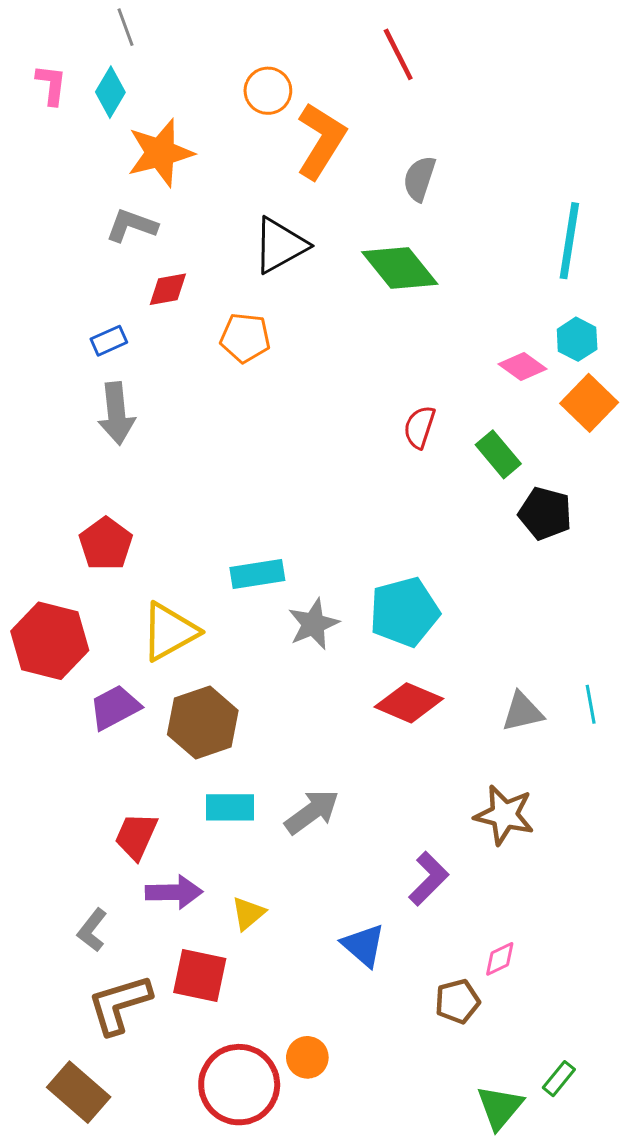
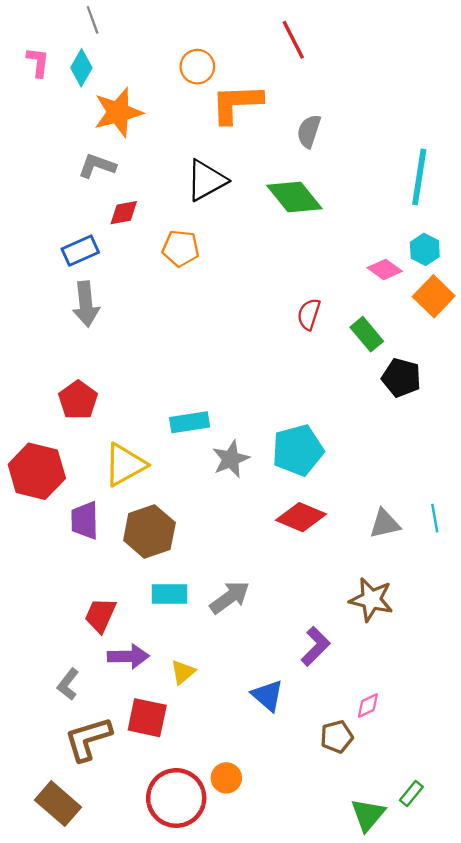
orange L-shape: (321, 141) -> (236, 103), turned -124
blue rectangle: (109, 341) -> (80, 251), size x1.4
purple trapezoid: (115, 707) -> (85, 520), turned -63

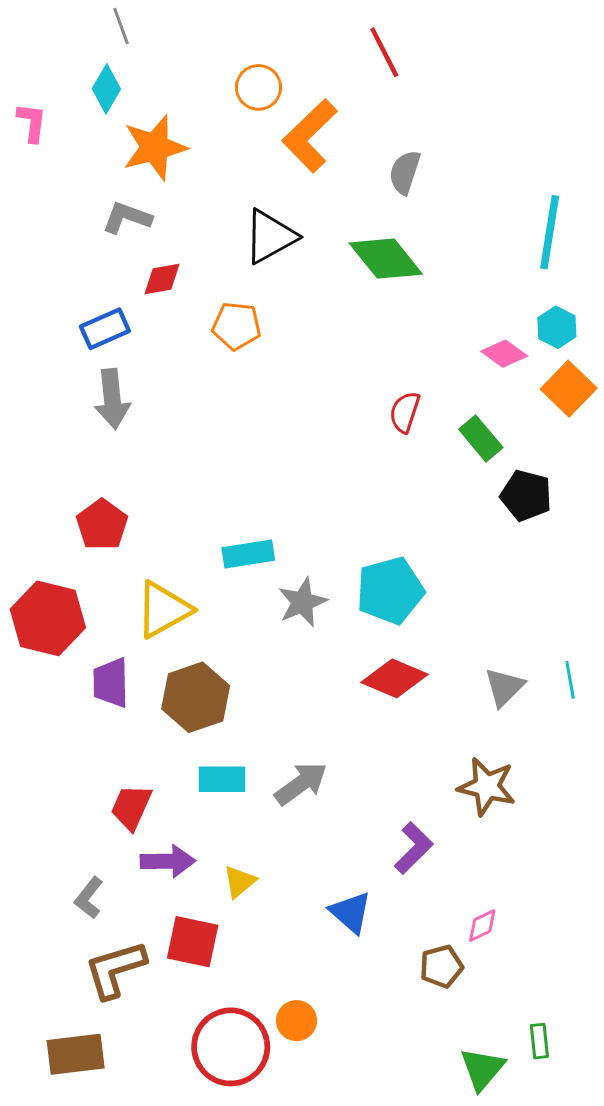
pink L-shape: (38, 62) -> (32, 122), moved
orange L-shape: (236, 103) -> (310, 136), turned -42
gray triangle: (385, 524) -> (504, 687), turned -32
green rectangle: (411, 794) -> (539, 1041), turned -45
brown rectangle: (58, 804) -> (76, 1054), turned -48

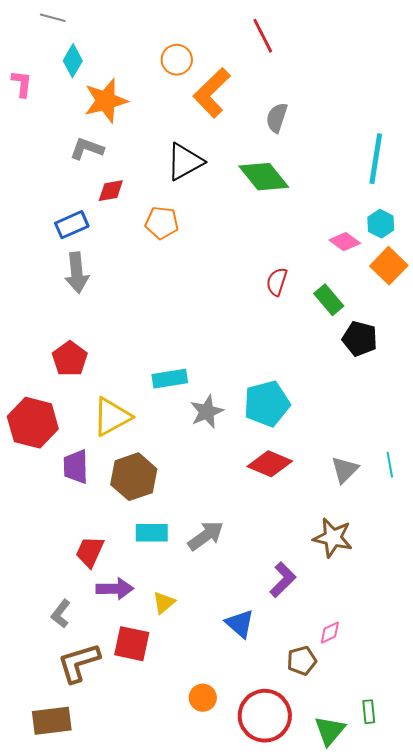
gray line: (121, 26) -> (53, 18), moved, turned -55
red circle: (231, 1047) -> (265, 716), moved

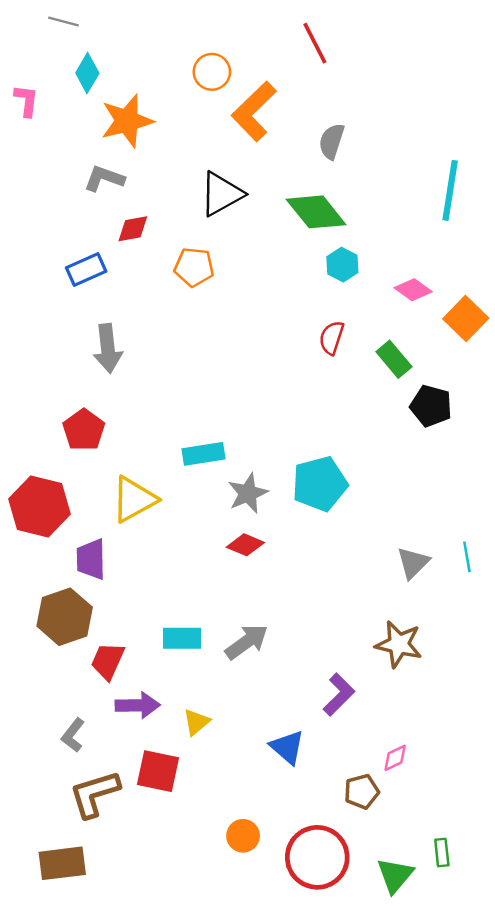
cyan hexagon: (381, 224) -> (342, 265), moved
gray arrow: (77, 273) -> (108, 348), moved
red diamond: (270, 464) -> (245, 545), moved, size x0.7
brown hexagon: (134, 477) -> (65, 617), moved

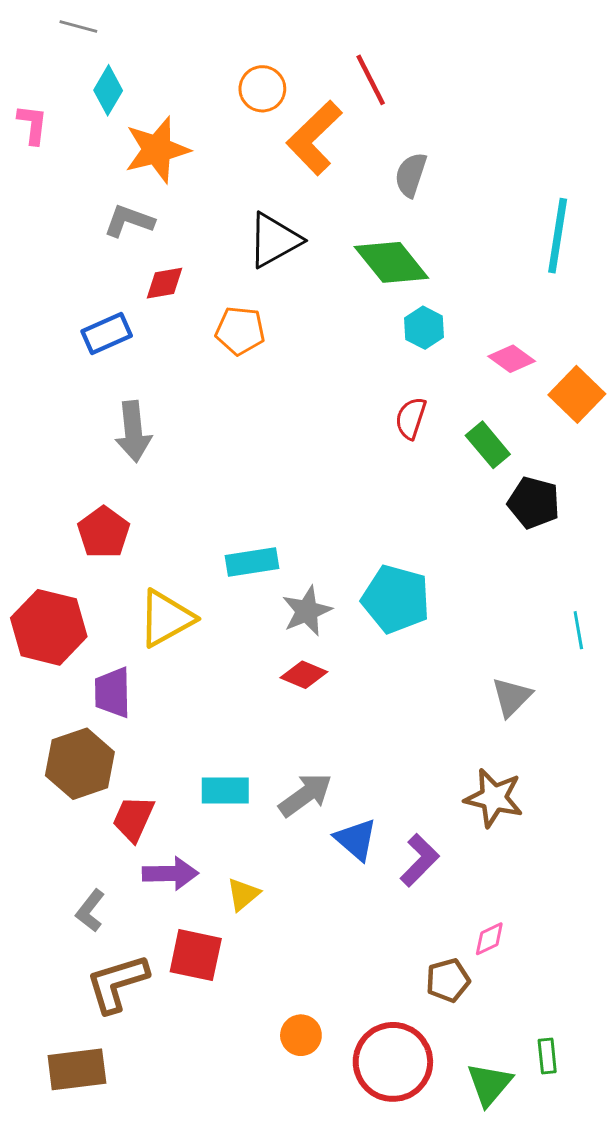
red line: (315, 43) -> (371, 80), moved
cyan pentagon: (320, 484) -> (396, 599), turned 30
cyan line: (467, 557) -> (578, 630), moved
blue triangle: (287, 747) -> (356, 839), moved

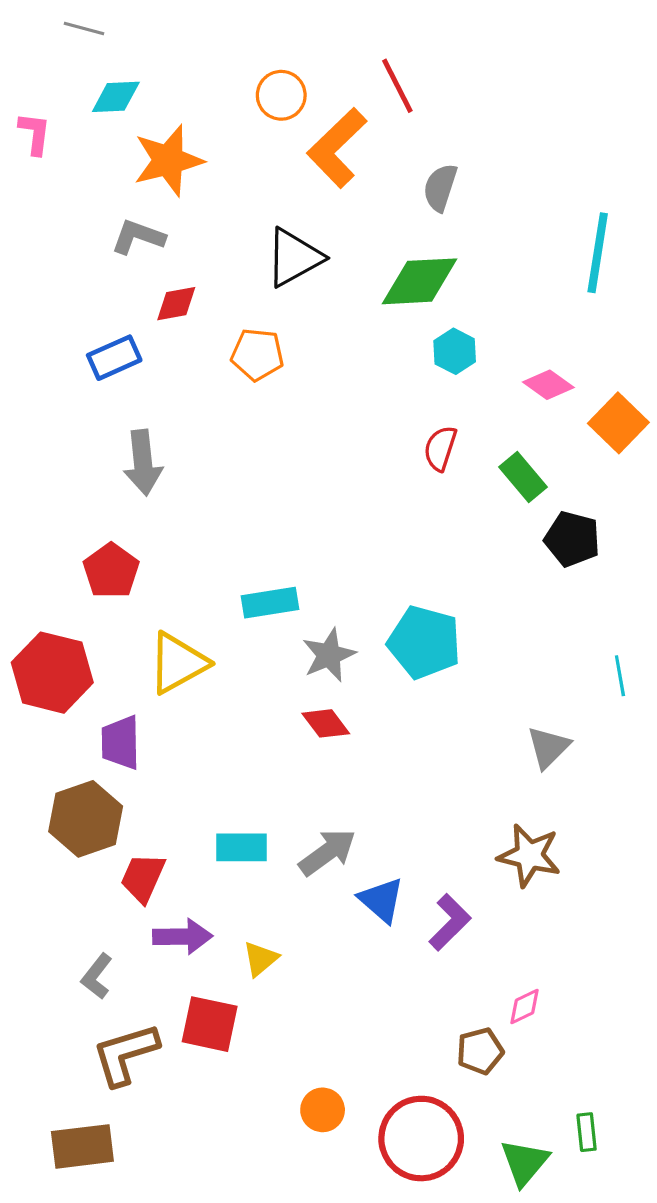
cyan diamond: (108, 90) -> (116, 97), turned 57
green diamond: (391, 262) -> (420, 281), turned -54
red diamond: (304, 675) -> (326, 723), turned 30

